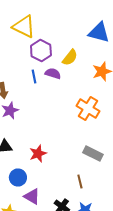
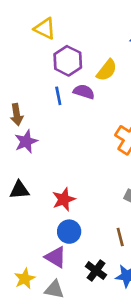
yellow triangle: (24, 26) -> (45, 29), size x0.7
blue circle: (18, 178) -> (69, 232), moved

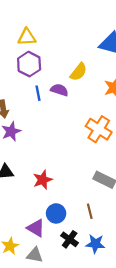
yellow triangle: (45, 29) -> (27, 37), turned -30
purple hexagon: (68, 61) -> (29, 64), moved
blue circle: (69, 232) -> (56, 213), moved

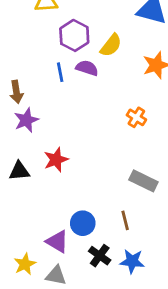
purple hexagon: (29, 64) -> (74, 35), moved
orange cross: (99, 129) -> (136, 117), size x0.6
red star: (43, 180) -> (56, 160), moved

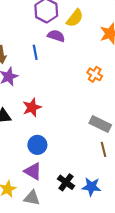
blue line: (60, 72) -> (35, 52), moved
brown line: (125, 220) -> (104, 149), moved
blue circle: (83, 223) -> (37, 145), moved

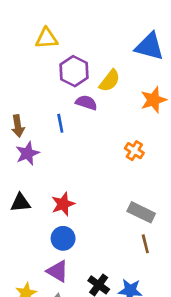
red star: (32, 107) -> (63, 204), moved

